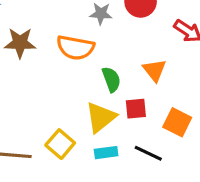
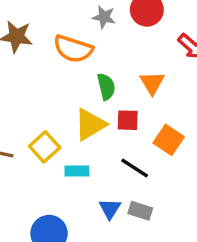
cyan rectangle: (106, 153) -> (77, 171), moved

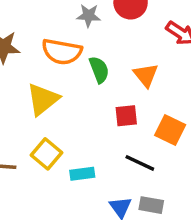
green semicircle: (106, 87) -> (99, 70), moved
yellow triangle: (90, 124) -> (43, 99), moved

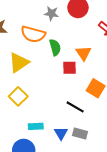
red square: (126, 116) -> (70, 68), moved
cyan rectangle: (82, 174) -> (36, 126), moved

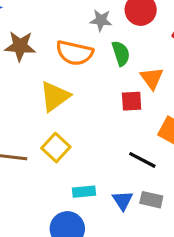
green semicircle: (55, 47) -> (121, 53), moved

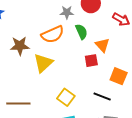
brown star: (20, 46) -> (20, 46), moved
orange semicircle: (74, 53) -> (53, 34), turned -30
yellow square: (56, 148) -> (66, 97), moved

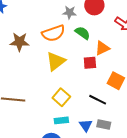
green semicircle: (81, 32) -> (83, 33), turned -35
orange triangle: (102, 45) -> (102, 48), turned 42
yellow triangle: (43, 63) -> (56, 61), moved

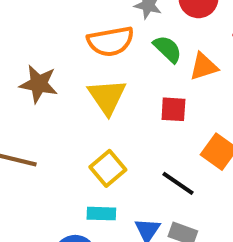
brown star: (20, 42) -> (39, 84), moved
orange triangle: (102, 48) -> (204, 67), moved
yellow triangle: (56, 61) -> (107, 97), turned -35

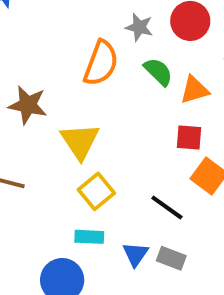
orange semicircle: (111, 41) -> (101, 63), turned -60
yellow triangle: (107, 97) -> (80, 141), moved
red square: (173, 109) -> (189, 138), moved

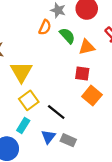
orange semicircle: (101, 63) -> (45, 27), moved, size x0.6
black line: (167, 207) -> (56, 112), moved
cyan rectangle: (89, 237) -> (23, 126), turned -64

